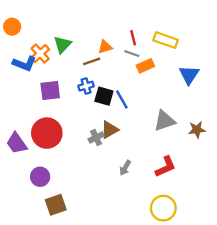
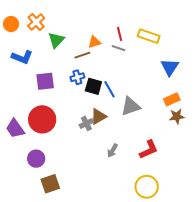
orange cross: (40, 54) -> (36, 22), moved
orange rectangle: (145, 66) -> (172, 99), moved
gray triangle: (164, 121) -> (131, 106), moved

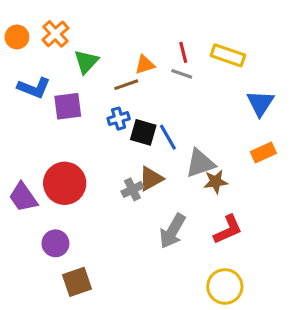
purple square: (45, 81) -> (68, 106), moved
brown star: (177, 116) -> (216, 182), moved
gray arrow: (112, 151) -> (172, 231), size x1.6

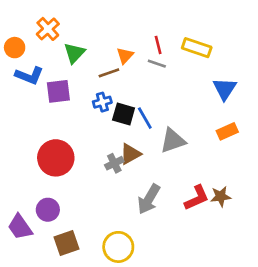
orange circle: (17, 37) -> (15, 48), moved
orange triangle: (145, 65) -> (125, 56), turned -30
brown star: (216, 182) -> (221, 196), moved
purple trapezoid: (23, 197) -> (20, 227), moved
yellow circle: (225, 286) -> (118, 247), moved

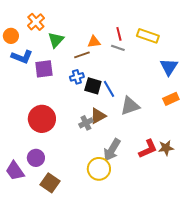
orange triangle: (125, 56) -> (94, 42), turned 40
brown square: (66, 243) -> (50, 183), turned -36
yellow circle: (118, 247) -> (99, 169), moved

